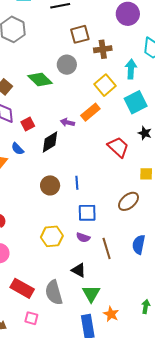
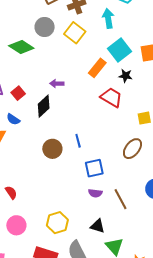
yellow square: (105, 85) -> (75, 33), moved
orange rectangle: (90, 112) -> (97, 68), moved
black star: (145, 133) -> (126, 76), moved
yellow hexagon: (52, 236) -> (57, 223), moved

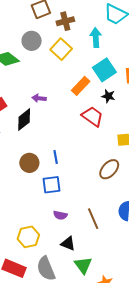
blue square: (94, 168) -> (52, 185), moved
purple semicircle: (95, 193) -> (60, 215), moved

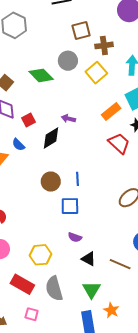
brown line: (93, 219) -> (120, 264), moved, turned -50
black triangle: (68, 244) -> (89, 259), moved

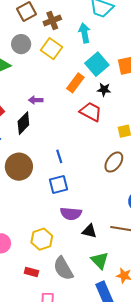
brown circle: (51, 182) -> (19, 167), moved, size x1.4
purple semicircle: (75, 237) -> (71, 214), size x1.5
red rectangle: (22, 284) -> (31, 272), size x0.6

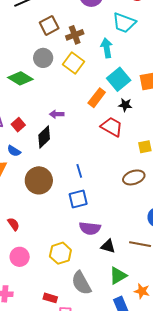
brown ellipse: (114, 162) -> (134, 177), turned 35
green triangle: (100, 260) -> (118, 276), turned 42
red rectangle: (31, 272) -> (50, 298), moved

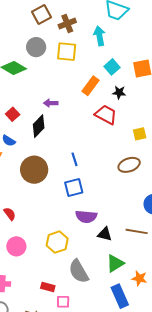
yellow square: (73, 63) -> (67, 52), turned -30
cyan square: (119, 79) -> (112, 67), size x0.7

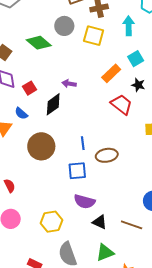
brown ellipse: (129, 165) -> (107, 155), moved

